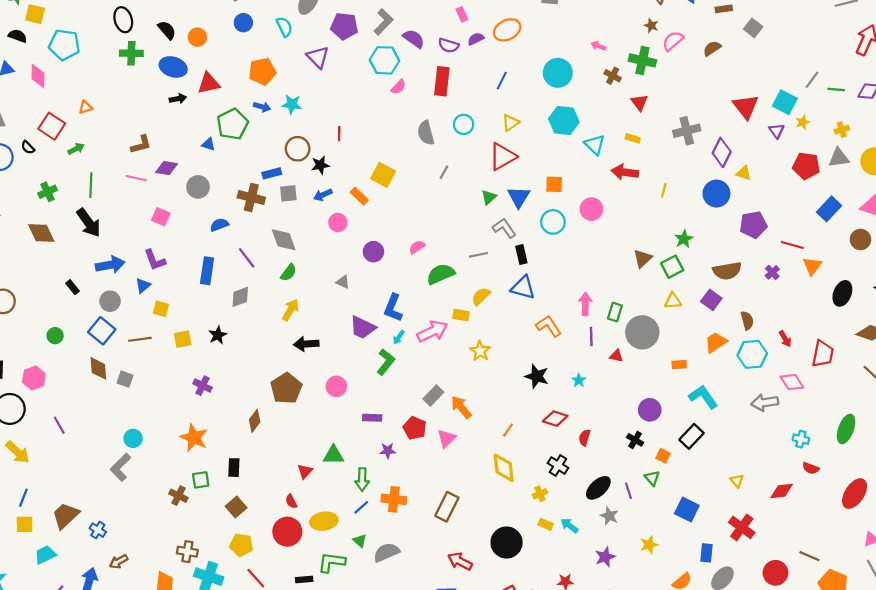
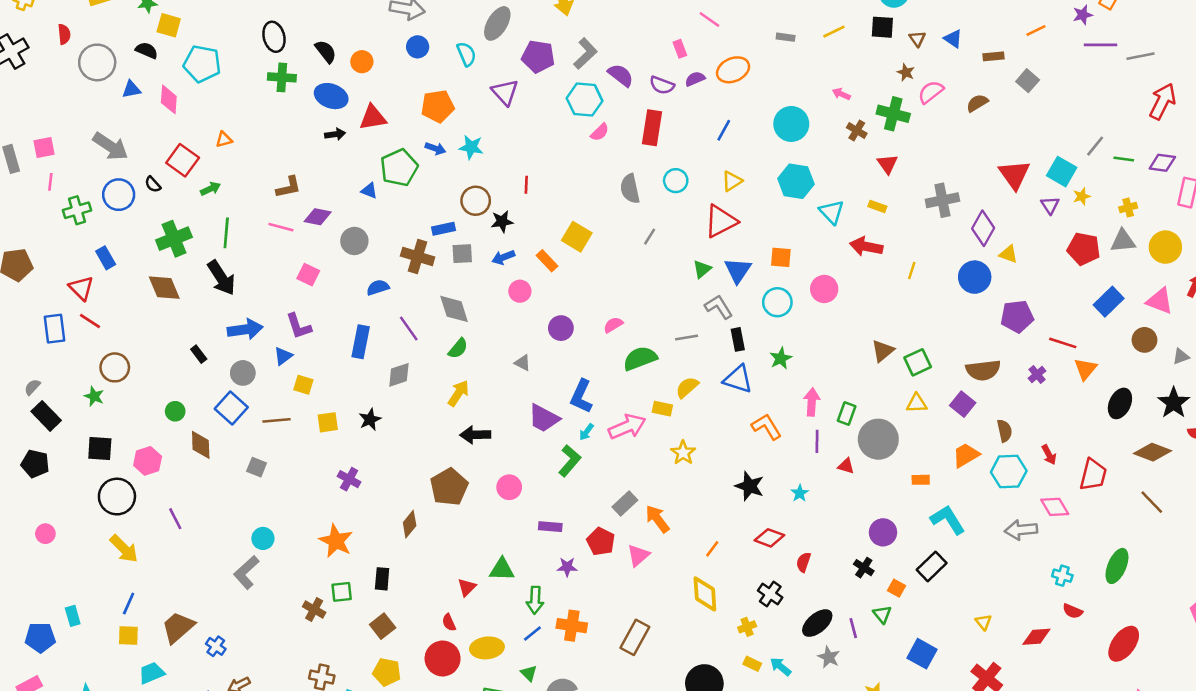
green cross: (48, 192) -> (174, 239), size x1.5
green star: (684, 239) -> (781, 358), moved
brown diamond: (98, 368) -> (201, 445), moved

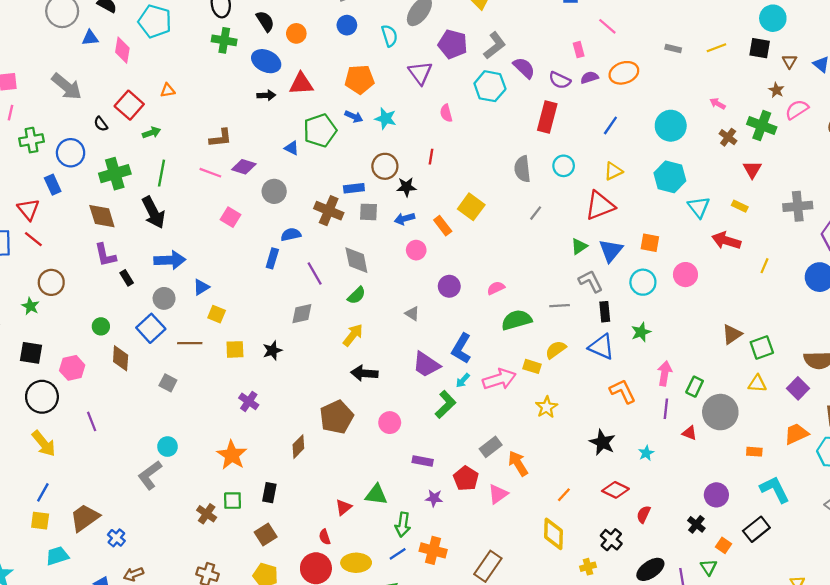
pink semicircle: (600, 132) -> (446, 113), moved, turned 114
blue circle: (119, 195) -> (71, 153), moved
purple L-shape: (299, 326) -> (105, 255), moved
blue rectangle: (361, 342) -> (272, 258), moved, size x0.7

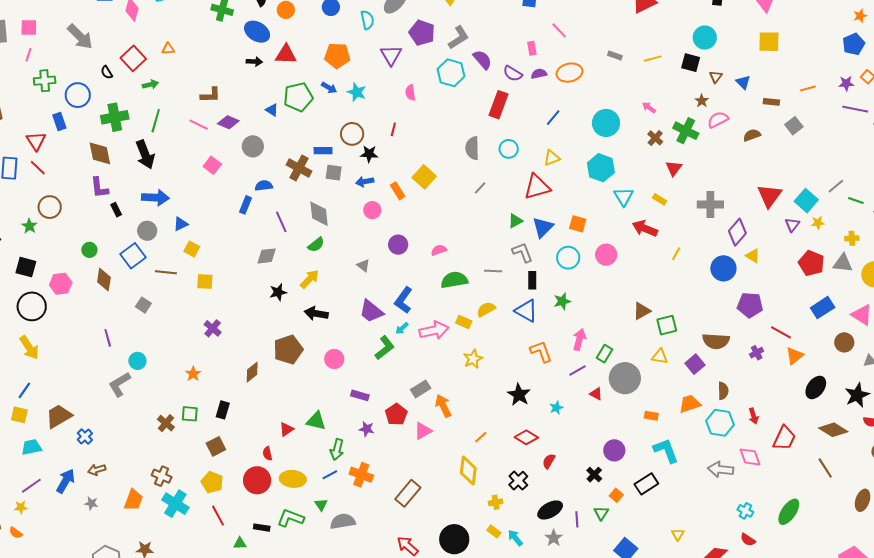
black star: (272, 351) -> (278, 292), moved
purple line: (666, 409) -> (577, 371), turned 48
purple line: (92, 421) -> (108, 338), moved
orange star: (232, 455) -> (193, 374), size x0.6

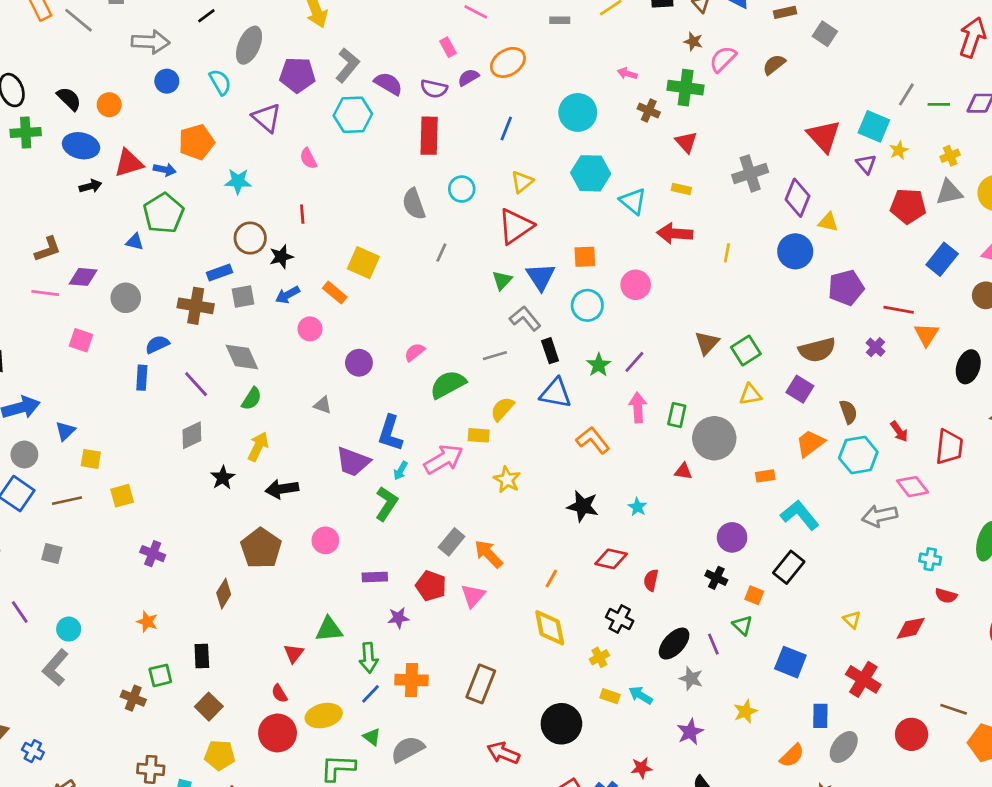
blue arrow: (329, 88) -> (165, 170), moved
purple line: (577, 371) -> (634, 362), moved

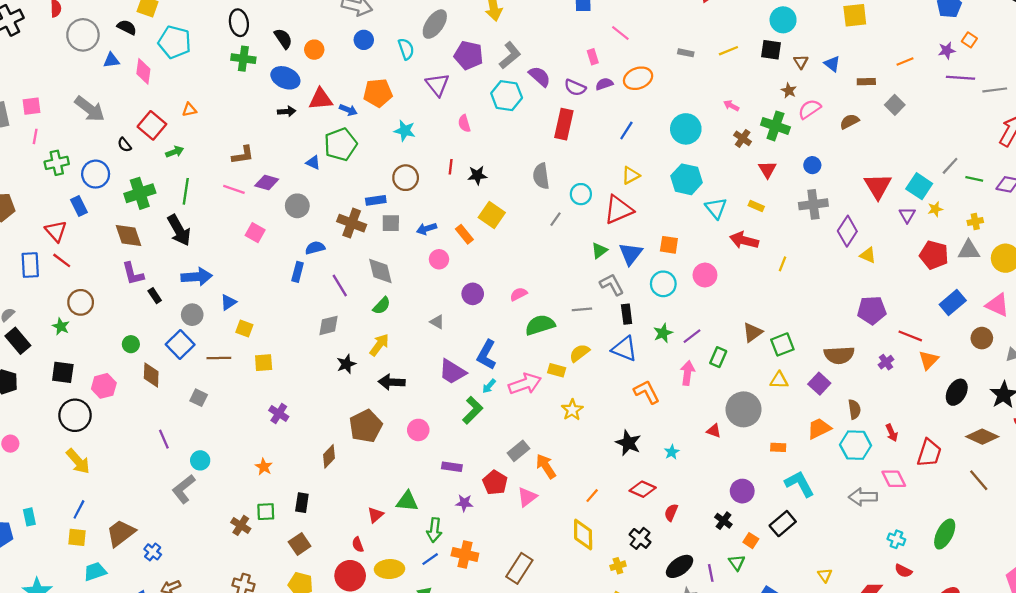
cyan circle: (462, 189) -> (581, 194), moved
blue circle: (795, 251) -> (812, 165), moved, size x0.6
black star: (281, 257) -> (477, 175), moved
green rectangle: (677, 415) -> (718, 357), moved

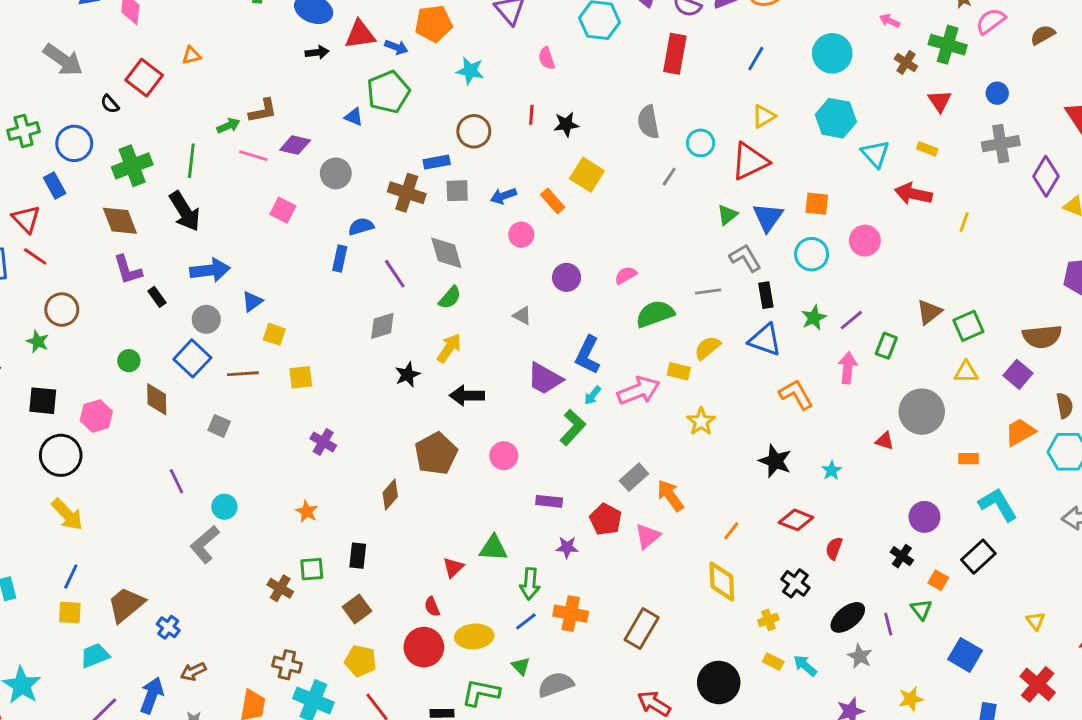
green arrow: (175, 152) -> (228, 126), moved

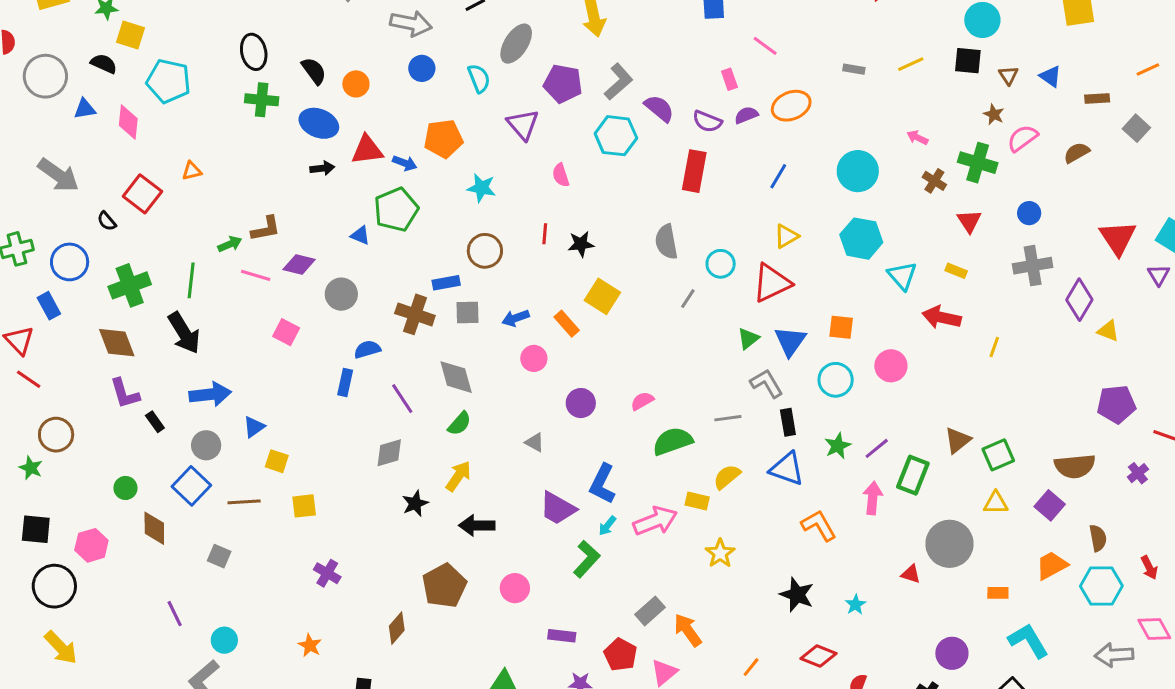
green rectangle: (886, 346) -> (913, 475), size x1.4

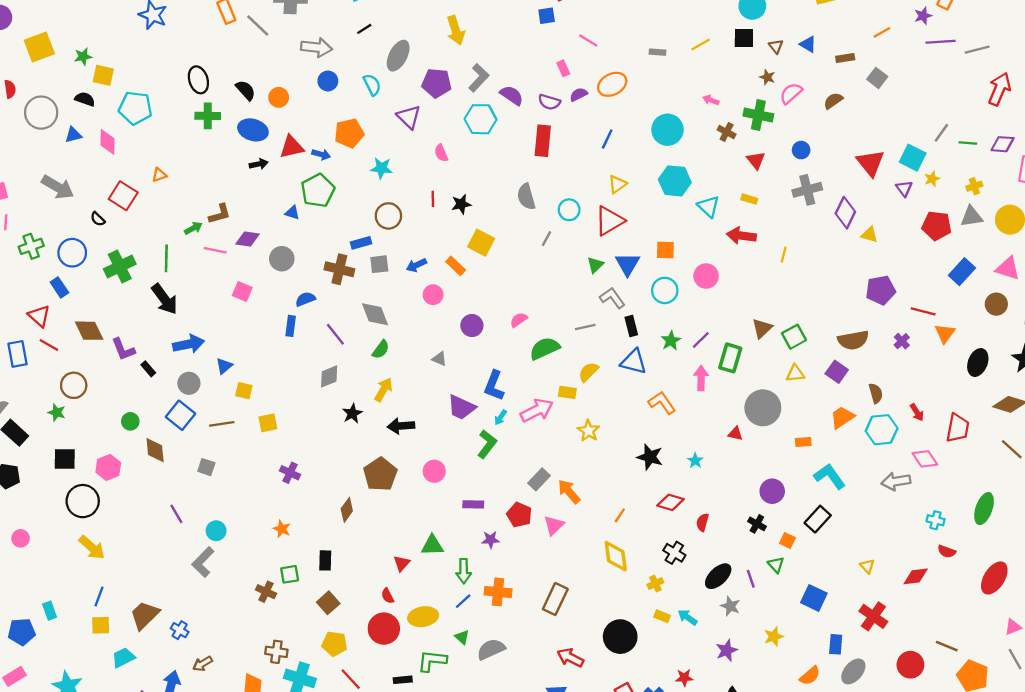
brown diamond: (117, 343) -> (89, 331), moved

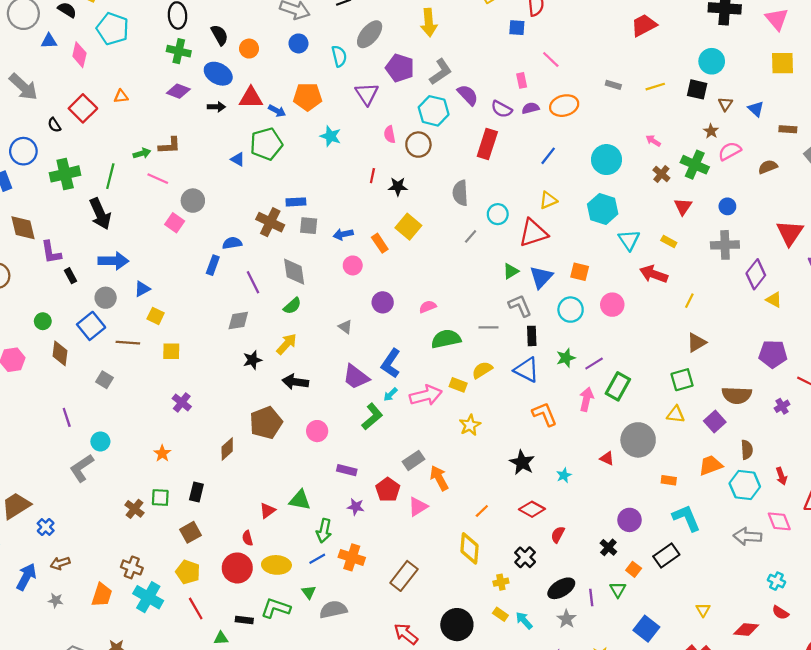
brown circle: (388, 216) -> (418, 145), moved
purple diamond: (248, 239) -> (178, 91), moved
gray circle: (282, 259) -> (193, 201), moved
brown triangle: (762, 328) -> (697, 343), moved

